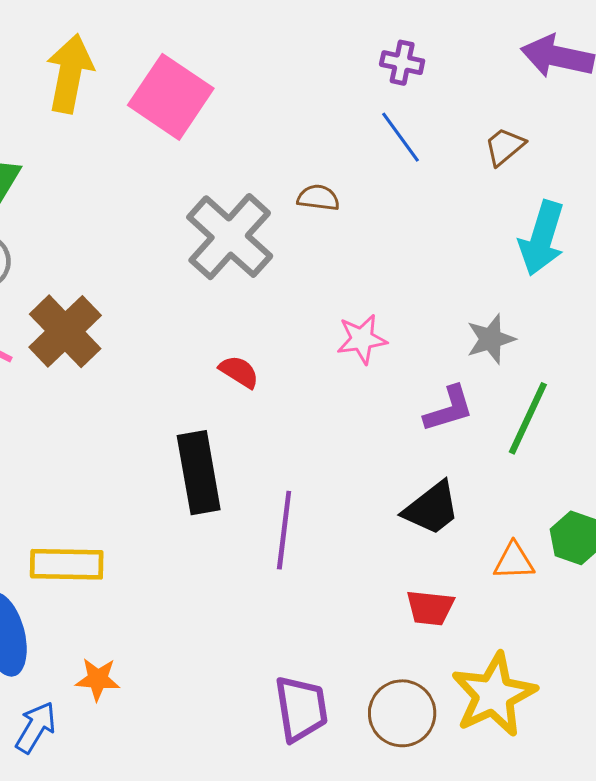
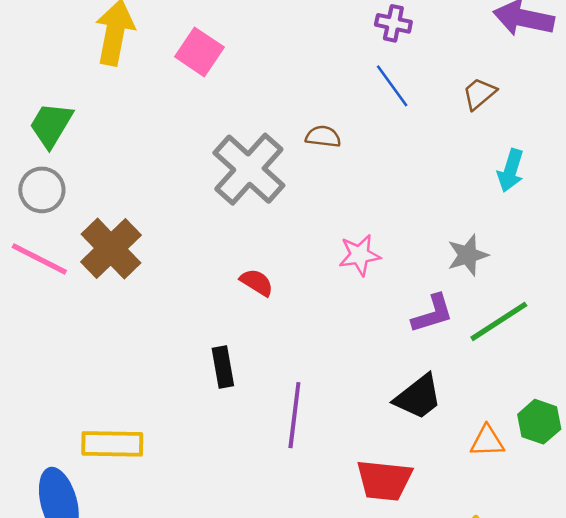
pink square: (171, 97) -> (199, 52), size x0.7
cyan arrow: (542, 238) -> (511, 170), size x0.7
green line: (528, 418) -> (499, 321), turned 32
black rectangle: (199, 473) -> (223, 367), size x0.6
red trapezoid: (430, 608) -> (384, 480), moved, size x1.4

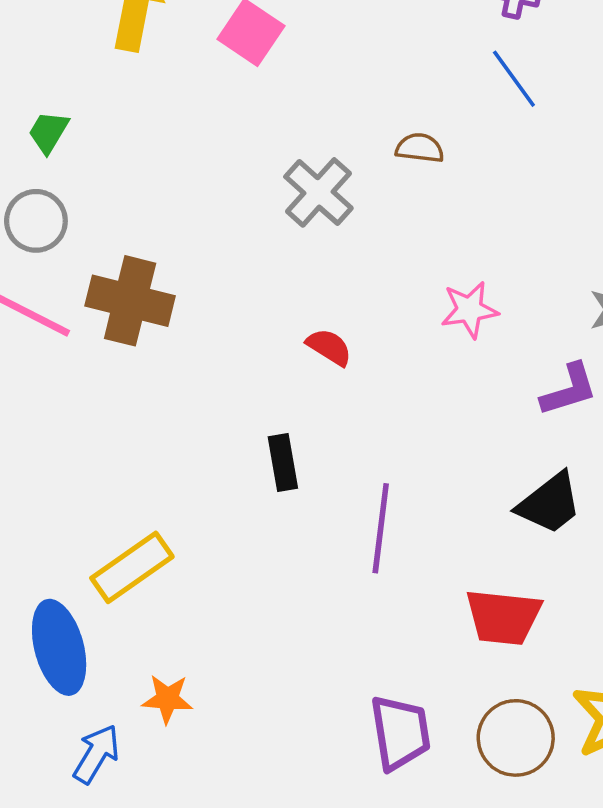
green trapezoid: (51, 125) -> (48, 132), size x0.7
gray cross: (249, 169) -> (318, 192), size x0.7
brown cross: (111, 249) -> (130, 301), turned -32
yellow rectangle: (112, 444) -> (132, 567), turned -36

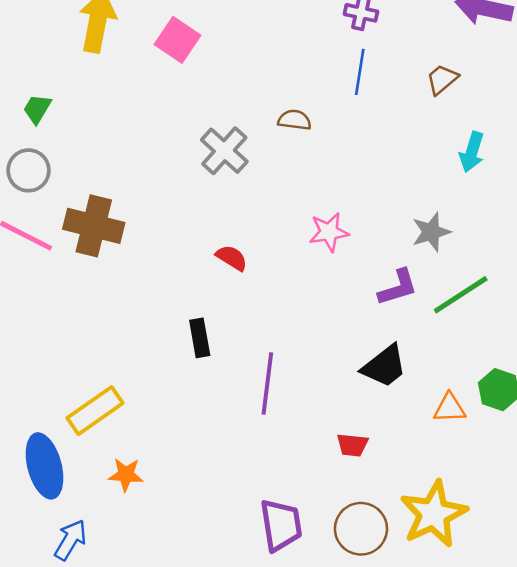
blue line: (514, 79) -> (360, 72), turned 45
red trapezoid: (503, 617) -> (352, 445), size x0.6
orange star: (167, 699) -> (126, 475), moved

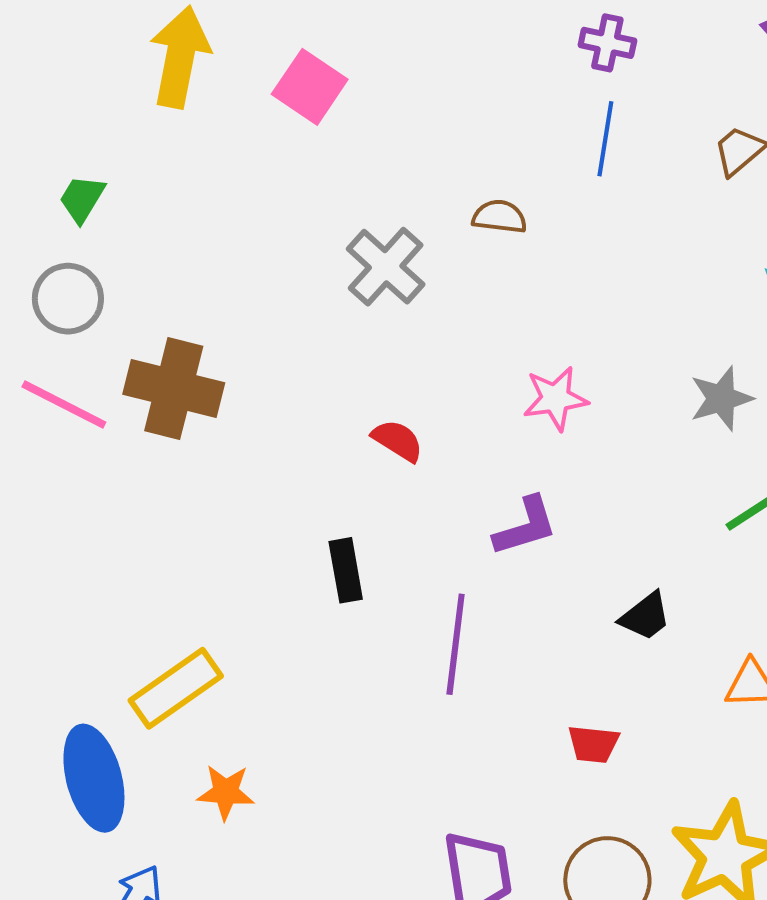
purple L-shape: (398, 287) -> (525, 526), moved
black trapezoid: (384, 366) -> (645, 616), size x0.7

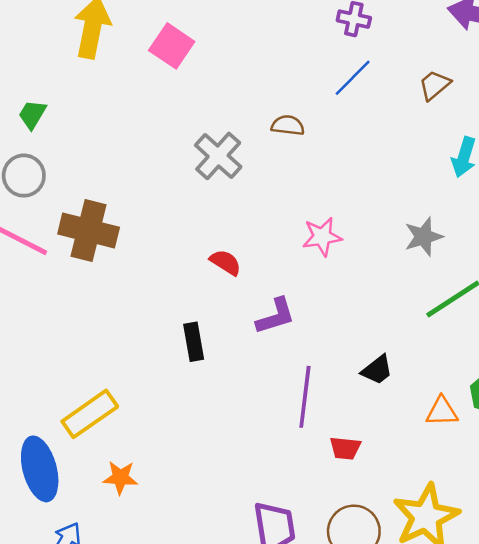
blue line: (605, 139) -> (353, 78), turned 36
purple L-shape: (525, 526) -> (276, 316), moved
purple line: (456, 644) -> (305, 397), moved

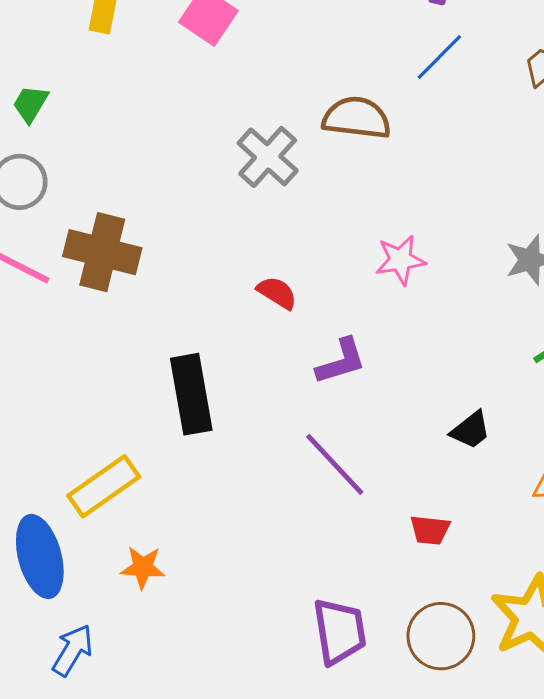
brown semicircle: (288, 125) -> (357, 118), size x1.6
black rectangle: (194, 342) -> (191, 394), moved, size x1.6
purple line: (305, 397) -> (335, 464), moved, turned -50

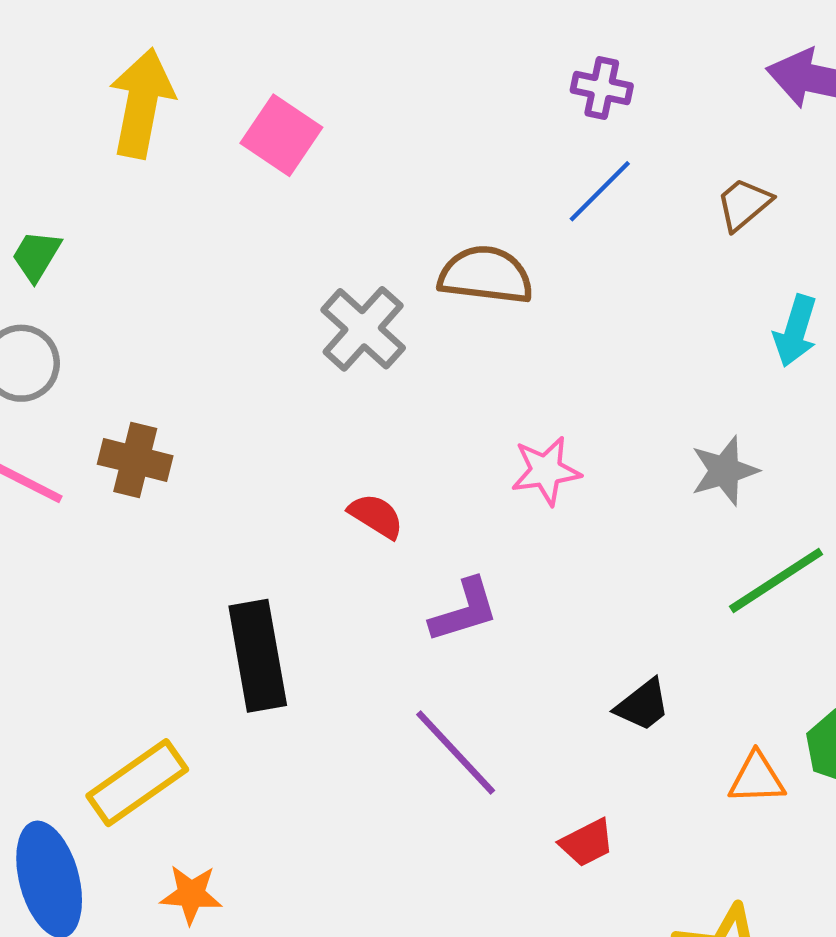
brown cross: (102, 252) -> (135, 460), size x0.7
red trapezoid: (430, 530) -> (587, 843), turned -33

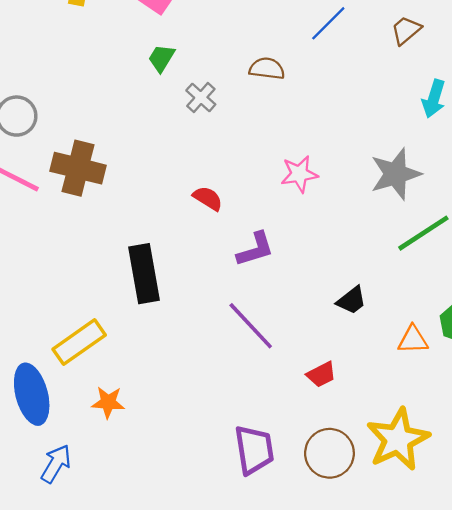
green trapezoid: (36, 256) -> (161, 58), moved
brown semicircle: (486, 275) -> (267, 69), size x0.7
gray cross: (363, 329) -> (201, 97), size x0.7
brown cross: (135, 460) -> (78, 168), size x1.4
gray star: (724, 471) -> (396, 174), size x1.4

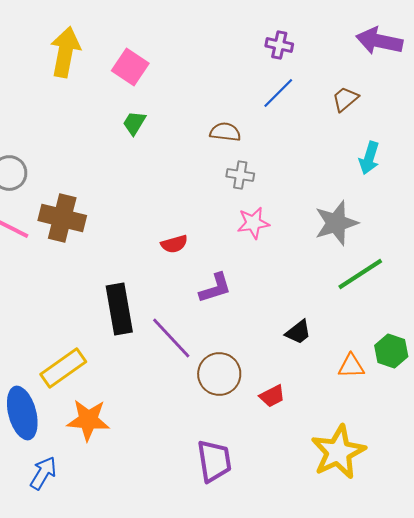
gray cross: (201, 97) -> (240, 175), moved, turned -32
red semicircle: (208, 198) -> (174, 244), turned 132
purple line: (251, 326) -> (171, 338), moved
orange star: (108, 402) -> (88, 420), size x1.5
brown circle: (329, 453) -> (219, 374), moved

